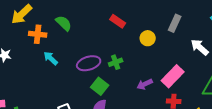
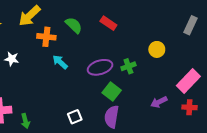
red rectangle: (118, 21) -> (108, 23), moved
yellow circle: (148, 38) -> (157, 49), moved
purple arrow: (145, 84) -> (159, 102), moved

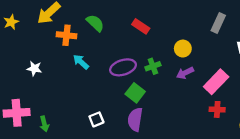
red rectangle: (108, 23) -> (141, 26), moved
white star: (12, 59) -> (34, 68), moved
purple arrow: (159, 102) -> (185, 73), moved

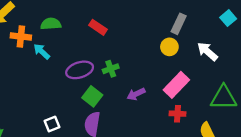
green semicircle: (95, 23) -> (51, 24), turned -48
yellow circle: (183, 49) -> (169, 47), moved
cyan arrow: (81, 62) -> (42, 51), moved
purple arrow: (185, 73) -> (136, 94), moved

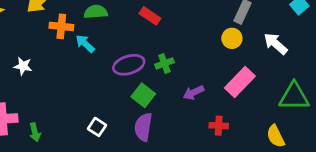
red cross: (177, 114) -> (219, 126), moved
white square: (52, 124) -> (97, 127), turned -35

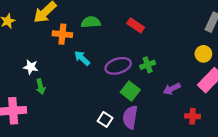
yellow circle: (232, 38) -> (203, 54), moved
cyan arrow: (85, 44) -> (82, 58), moved
white square: (97, 127) -> (105, 119), moved
green arrow: (35, 132) -> (41, 87), moved

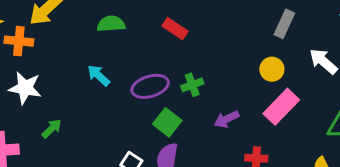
orange cross: (62, 34) -> (19, 41), moved
white star: (31, 67) -> (25, 88), size x1.5
green arrow: (41, 87) -> (52, 129), moved, turned -120

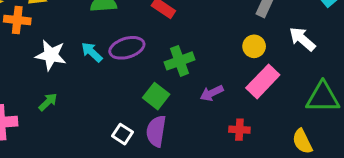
green cross: (192, 85) -> (180, 61), size x1.4
purple ellipse: (150, 86) -> (127, 48), moved
white star: (25, 88) -> (51, 55), moved

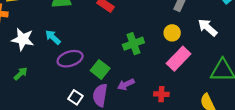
purple ellipse: (127, 48) -> (70, 59), moved
green cross: (180, 61) -> (133, 44), moved
purple arrow: (212, 93) -> (126, 84), moved

